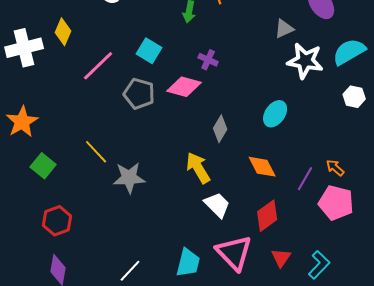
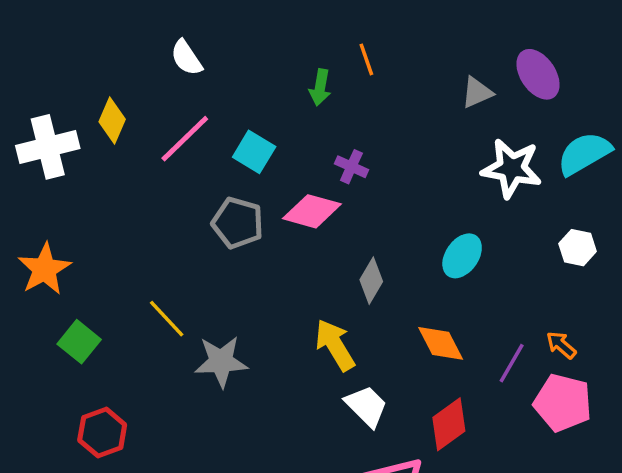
gray triangle: (284, 29) -> (477, 92), moved
pink line: (98, 66) -> (185, 139), moved
white hexagon: (354, 97) -> (578, 248), moved

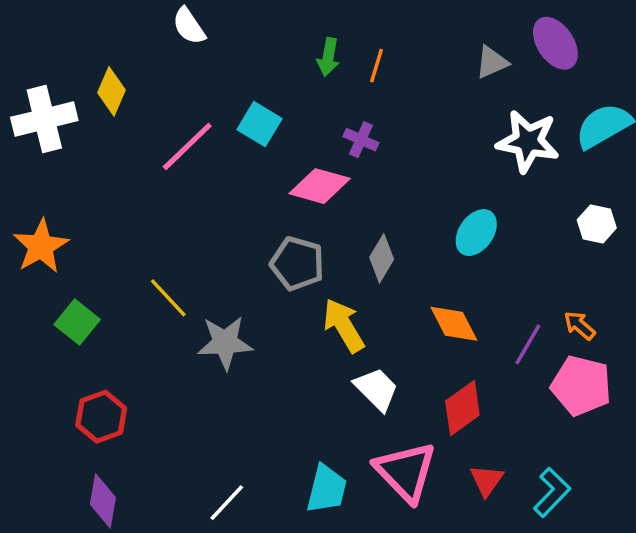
orange line: (366, 59) -> (376, 66), moved, turned 36
pink line: (185, 139) -> (187, 146), moved
gray pentagon: (238, 223) -> (297, 263), moved

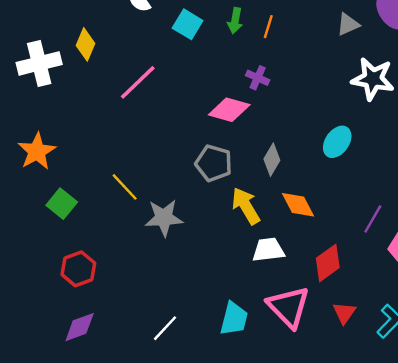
cyan square: (259, 124) -> (188, 24), moved
orange diamond: (454, 324) -> (298, 205), moved
white trapezoid: (376, 389) -> (268, 250), turned -52
purple diamond: (103, 501) -> (80, 327), turned 60

